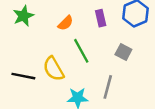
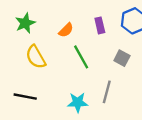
yellow semicircle: (54, 69) -> (36, 57), moved
black line: (23, 76) -> (25, 97), moved

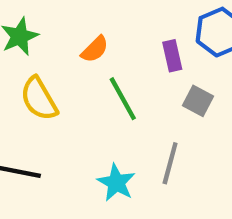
purple rectangle: (100, 25) -> (172, 56), moved
cyan star: (78, 102) -> (116, 183), turned 30

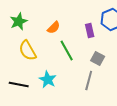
gray square: (198, 101) -> (98, 59), moved
cyan star: (116, 183) -> (48, 80), moved

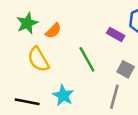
orange semicircle: (54, 28) -> (53, 31), moved
purple rectangle: (90, 31) -> (116, 34), turned -48

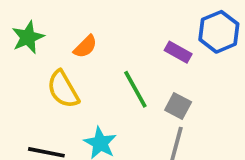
green star: (27, 23) -> (28, 37), moved
gray square: (126, 69) -> (178, 106), moved

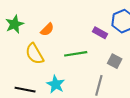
green line: (135, 89) -> (76, 54), turned -70
gray square: (178, 106) -> (115, 61), moved

